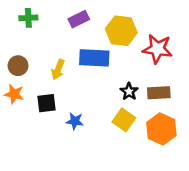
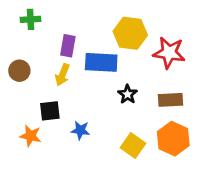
purple rectangle: (79, 19) -> (68, 46), moved, turned -54
black star: (129, 91) -> (128, 94), moved
orange star: (14, 94) -> (30, 136), moved
yellow square: (124, 120) -> (133, 146), moved

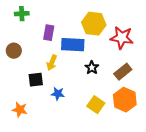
yellow arrow: (62, 75) -> (52, 63), moved
brown rectangle: (170, 100) -> (123, 72), turned -36
orange star: (30, 136) -> (20, 110), moved

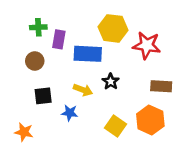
green cross: (22, 14) -> (38, 27), moved
brown circle: (14, 51) -> (35, 61), moved
yellow arrow: (52, 63) -> (83, 90), moved, turned -91
brown rectangle: (123, 72) -> (161, 86), moved, turned 42

